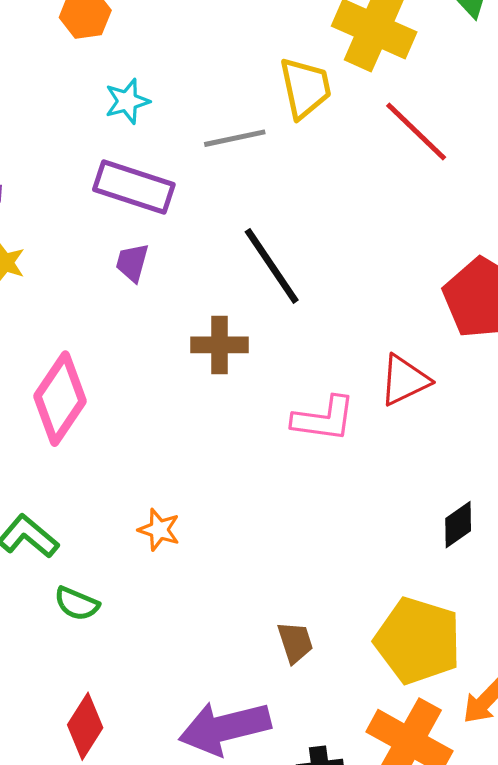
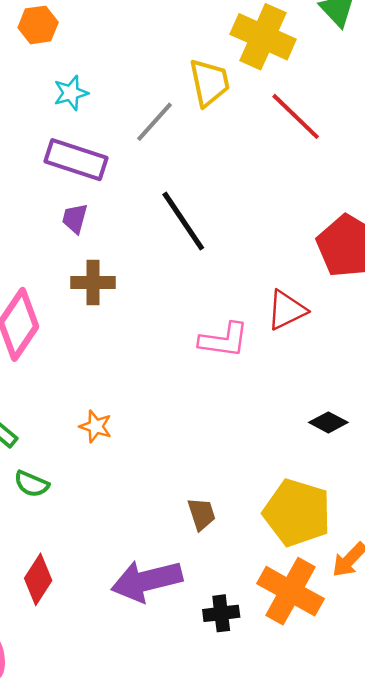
gray line: (235, 138) -> (154, 122), turned -36
brown cross: (220, 345) -> (93, 283), moved
black diamond: (458, 525) -> (328, 422), turned 63

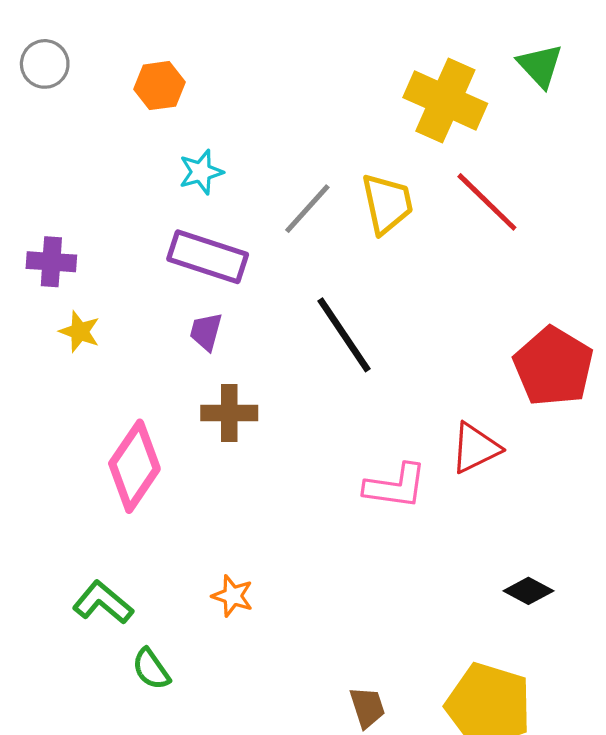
yellow trapezoid: (209, 82) -> (387, 204), moved
green semicircle: (32, 484) -> (151, 669), turned 32

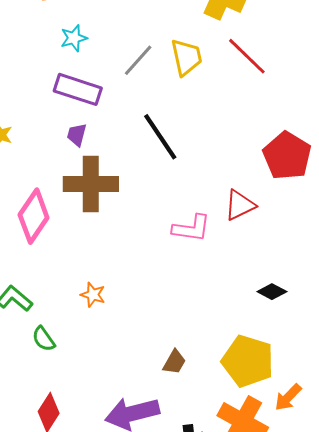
brown cross: (229, 413) -> (91, 184), size x1.6
brown trapezoid: (367, 707) -> (174, 362), turned 48

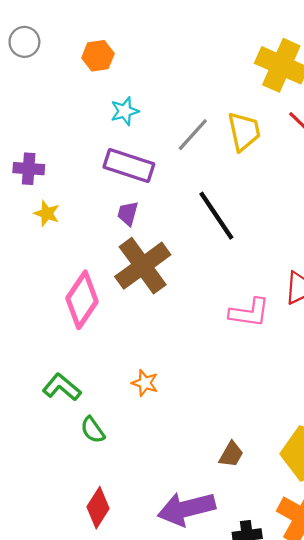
brown cross: (91, 184) -> (143, 266), turned -36

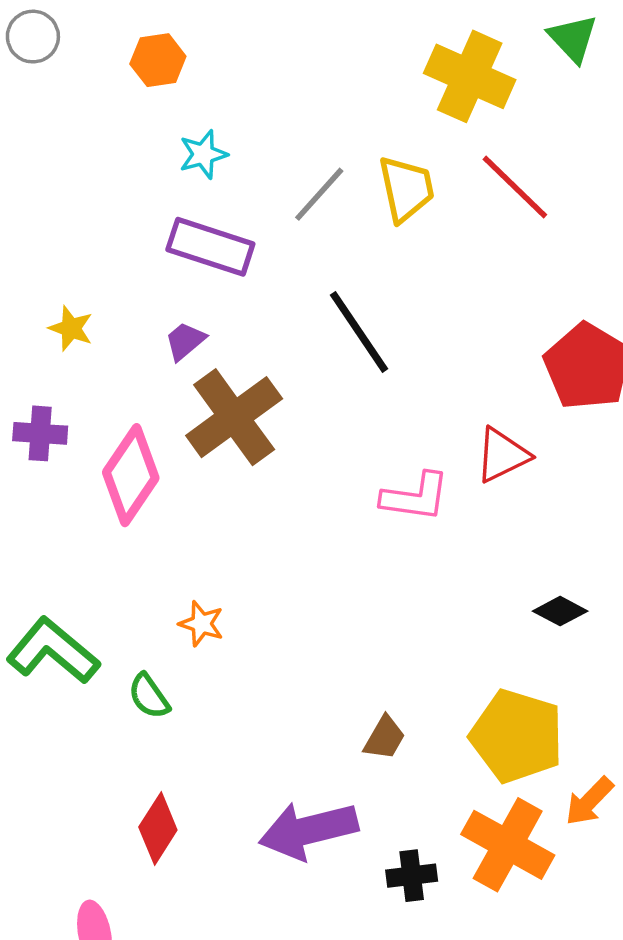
purple cross: (29, 169) -> (40, 433), moved
purple trapezoid: (128, 213) -> (185, 341), moved, turned 35
orange star: (145, 383) -> (201, 624), moved
green L-shape: (62, 387) -> (53, 651), moved, size x1.4

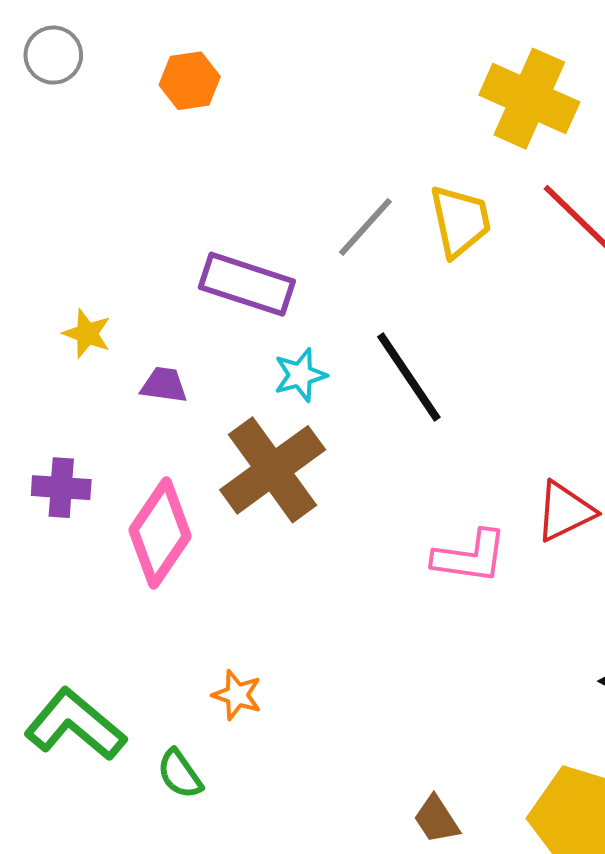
cyan star: (203, 154) -> (300, 375), moved
yellow star: (71, 328) -> (87, 334), moved
purple trapezoid: (185, 341) -> (164, 385), moved, turned 48
brown trapezoid: (384, 738) -> (436, 819), turned 117

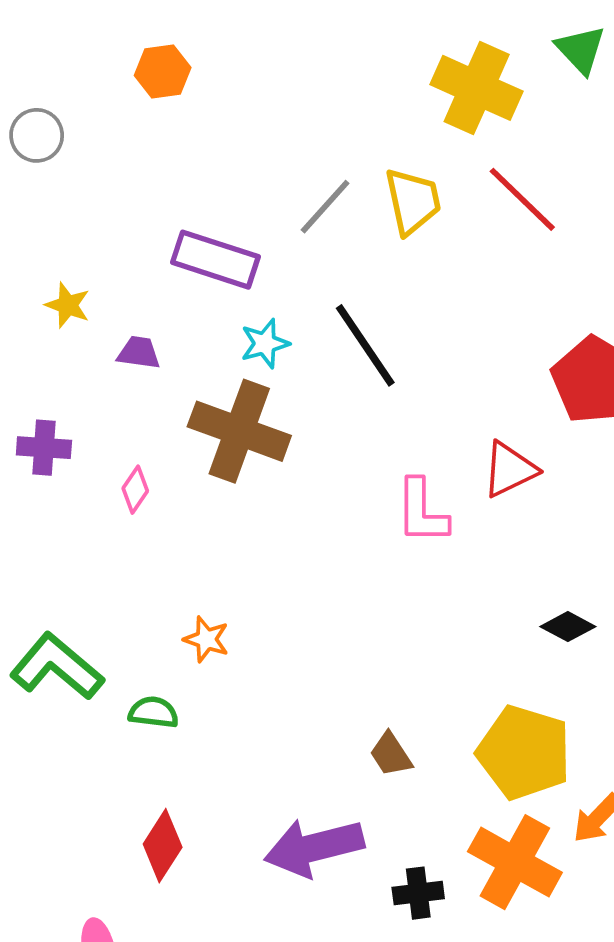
gray circle: (53, 55) -> (37, 135), moved
brown cross: (273, 470) -> (239, 431), turned -34
pink diamond: (160, 533) -> (135, 490), size x0.5
pink L-shape: (470, 557) -> (422, 511), turned 82
green semicircle: (180, 774) -> (153, 712), turned 132

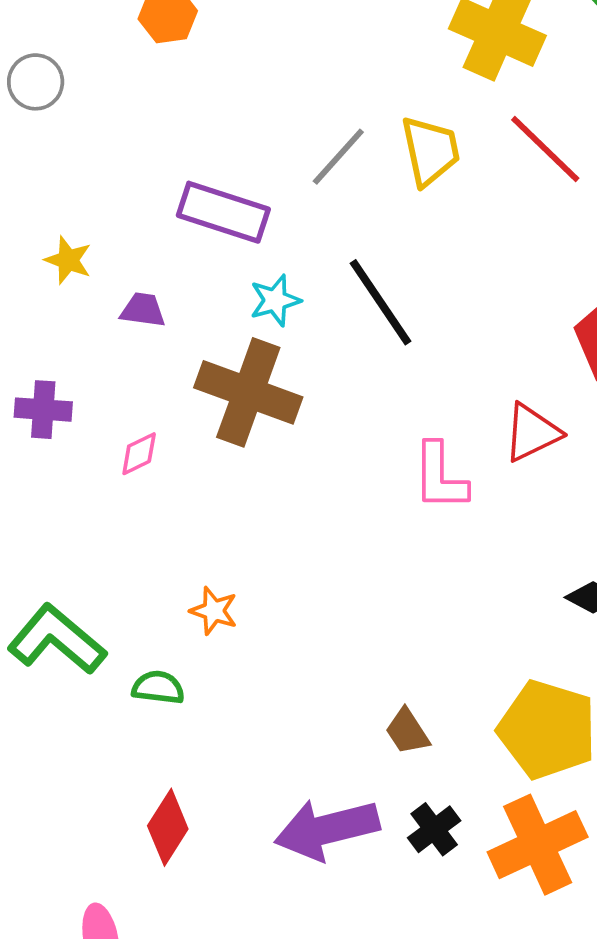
pink diamond: (135, 490) -> (139, 454), turned 30
orange cross: (515, 862) -> (538, 845), turned 36
black cross: (418, 893) -> (434, 829), moved, turned -30

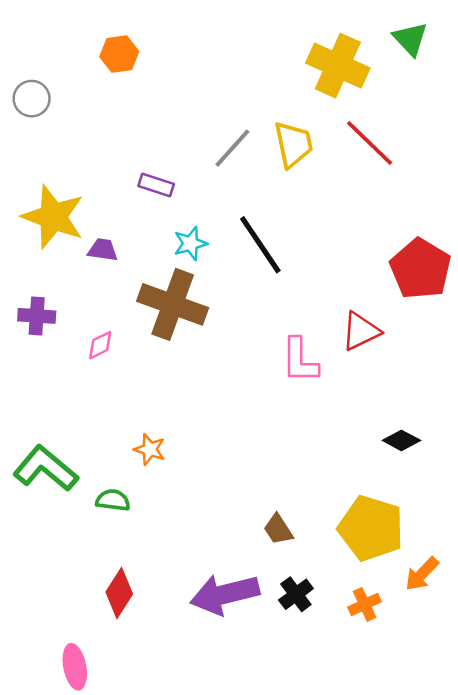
purple rectangle: (223, 212) -> (156, 185), size x0.6
yellow star: (68, 260) -> (53, 217), size x2.0
orange cross: (538, 845) -> (365, 604), size x0.5

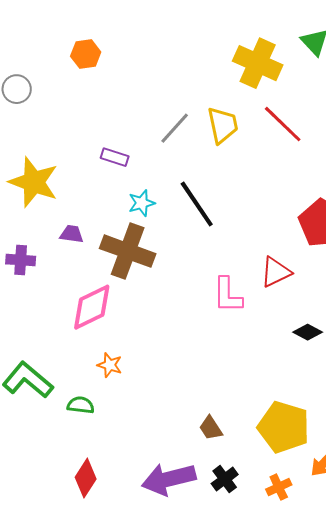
purple trapezoid: (103, 250) -> (72, 234), moved
pink diamond: (100, 345) -> (92, 307), moved, size x2.0
black diamond: (401, 440) -> (308, 332), moved

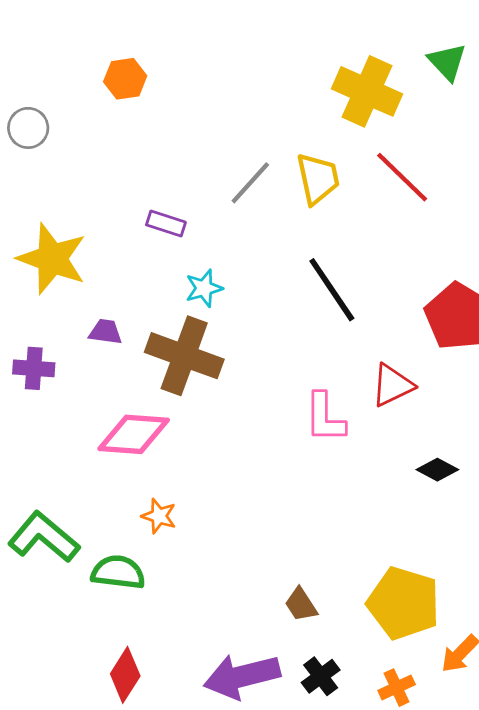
black line: (197, 204) -> (332, 290), moved
pink diamond: (92, 307) -> (134, 434), turned 30
green semicircle: (81, 405) -> (118, 572), size x1.4

